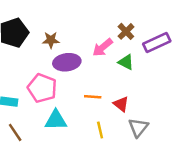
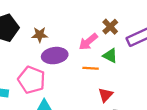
orange line: (93, 97) -> (91, 68), moved
red triangle: (121, 104) -> (106, 95), turned 35

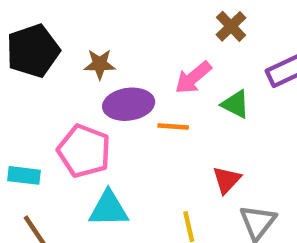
brown cross: (110, 27) -> (231, 26), moved
orange line: (91, 68) -> (173, 126), moved

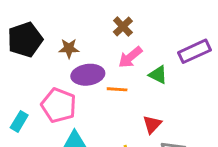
brown cross: (231, 26) -> (123, 26), moved
cyan rectangle: (24, 175) -> (19, 121), turned -66

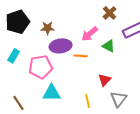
brown cross: (123, 26) -> (110, 13), moved
pink pentagon: (59, 105) -> (41, 67), turned -30
cyan rectangle: (19, 121) -> (14, 56), moved

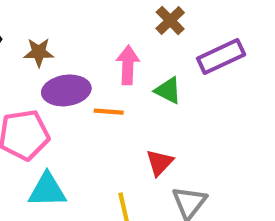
pink arrow: (90, 34) -> (128, 65), turned 132

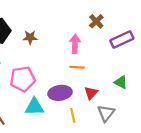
purple ellipse: (66, 90) -> (60, 93), moved
green triangle: (168, 90) -> (121, 82), moved
orange line: (109, 112) -> (77, 67), moved

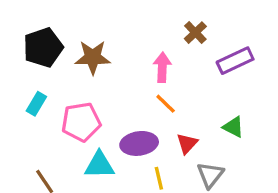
brown star: (30, 37) -> (93, 57), size x1.5
orange line: (77, 67) -> (166, 104), turned 40

